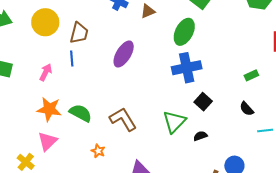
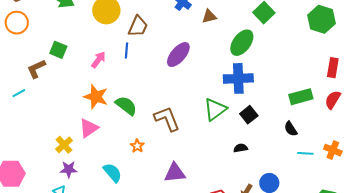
green rectangle: (251, 75) -> (301, 97), size x1.6
green triangle: (174, 122) -> (215, 109), moved

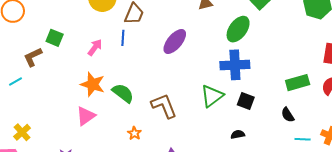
black square: (249, 115) -> (246, 101), turned -30
yellow cross: (64, 145) -> (22, 132), moved

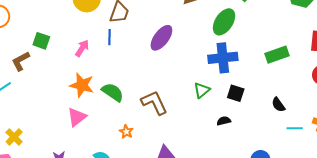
green rectangle: (298, 83) -> (277, 55), moved
green triangle: (212, 96) -> (202, 90), size x0.7
black semicircle: (238, 134) -> (224, 121), moved

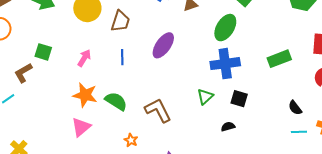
blue line: (109, 37) -> (122, 57), moved
black semicircle: (278, 105) -> (295, 108), moved

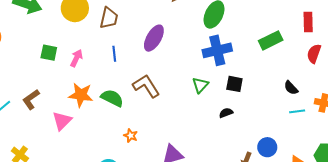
green square: (43, 52) -> (49, 53), moved
brown L-shape: (23, 73) -> (31, 99), moved
brown L-shape: (158, 110) -> (146, 86), moved
pink triangle: (81, 127) -> (62, 121), moved

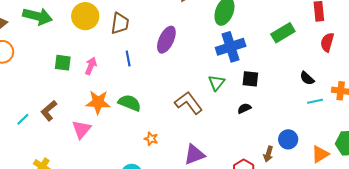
brown L-shape: (146, 86) -> (188, 103), moved

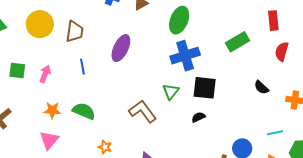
black square: (250, 79) -> (205, 88), size x1.4
cyan line: (315, 101) -> (275, 133), moved
orange star: (98, 102) -> (52, 110), size x0.7
pink triangle: (81, 129) -> (49, 140), moved

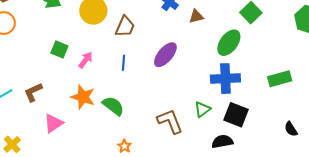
orange star: (52, 110) -> (83, 97), size x1.4
black semicircle: (198, 117) -> (222, 142), size x1.5
pink triangle: (49, 140) -> (53, 123), moved

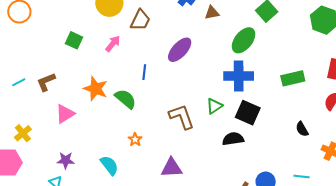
pink arrow: (86, 60) -> (113, 44), moved
blue line: (123, 63) -> (144, 72), moved

